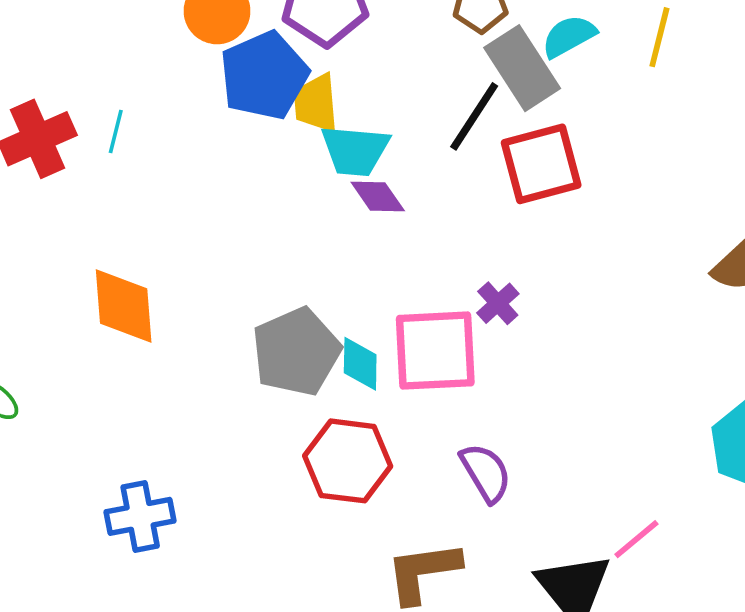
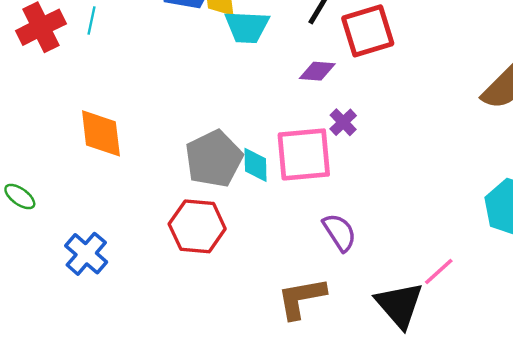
purple diamond: (378, 197) -> (317, 71), moved, turned -48
red hexagon: (348, 461) -> (197, 226), moved
blue cross: (140, 516) -> (86, 254), moved, turned -36

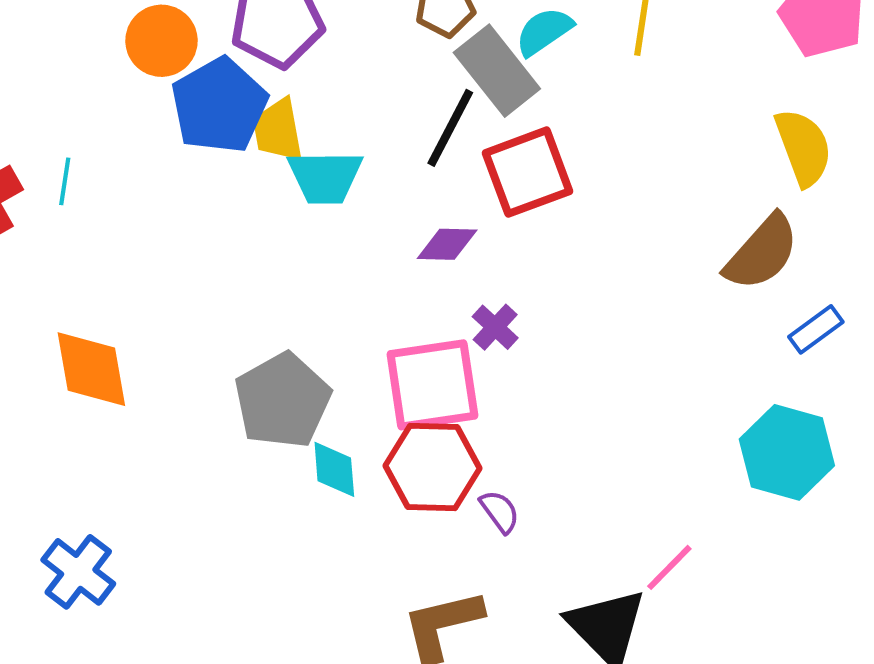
cyan diamond: (256, 165) -> (334, 469), moved
red hexagon: (197, 226) -> (432, 467), moved
purple semicircle: (339, 232) -> (500, 511), size x0.7

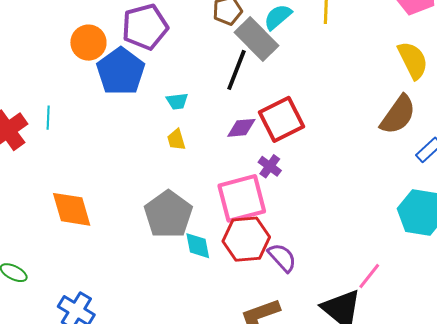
yellow trapezoid: (278, 130) -> (176, 140), moved, size x0.7
red square: (527, 172) -> (282, 119), moved
cyan trapezoid: (325, 177) -> (177, 101), size x0.6
purple semicircle: (500, 511) -> (282, 258), size x1.4

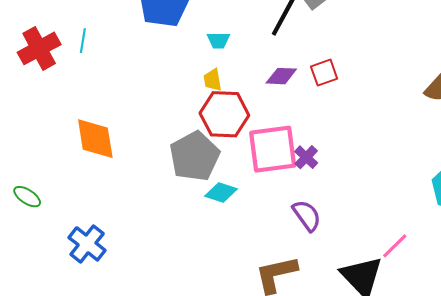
red square: (282, 119) -> (324, 73), size x0.6
purple cross: (270, 166) -> (306, 157), moved
red hexagon: (246, 239) -> (224, 114), moved
cyan diamond: (198, 246) -> (221, 192), turned -68

